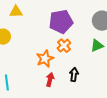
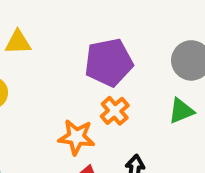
orange star: (45, 59) -> (76, 137), turned 30

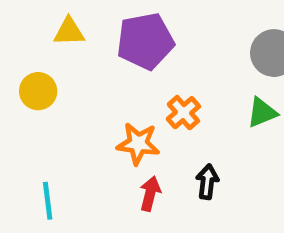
purple pentagon: (109, 62) -> (145, 41), moved

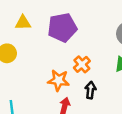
black arrow: (207, 182) -> (90, 90), moved

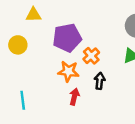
purple pentagon: (62, 28) -> (67, 38), moved

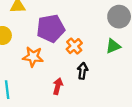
orange star: (68, 71) -> (33, 57), moved

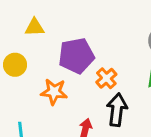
black arrow: (83, 71) -> (117, 110), size x1.5

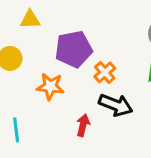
black arrow: (117, 110) -> (116, 105), turned 104

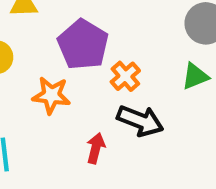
purple pentagon: (74, 49) -> (83, 45), turned -30

